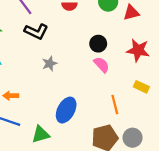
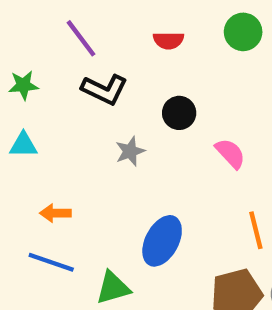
black circle: (98, 44) -> (179, 113), moved

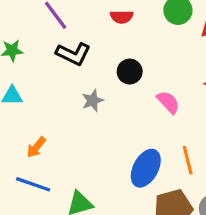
orange arrow: (55, 213) -> (36, 147), turned -50
blue ellipse: (162, 241) -> (146, 168), moved

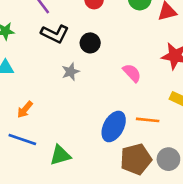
black circle: (130, 72) -> (90, 43), moved
orange line: (188, 160) -> (148, 120), turned -70

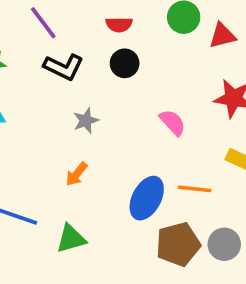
black circle: (90, 43) -> (125, 63), moved
orange arrow: (25, 110) -> (77, 174), moved

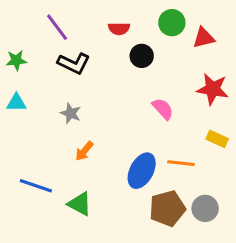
black circle: (125, 63) -> (142, 56), moved
gray star: (86, 121) -> (71, 113), moved, turned -30
green triangle: (71, 239) -> (80, 204), turned 44

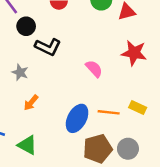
black circle: (142, 56) -> (26, 26), moved
black L-shape: (74, 63) -> (48, 47), moved
yellow rectangle: (217, 139) -> (138, 107), moved

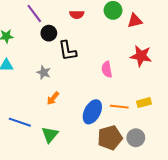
black L-shape: (48, 47) -> (67, 51), turned 55
pink semicircle: (94, 69) -> (107, 69), turned -147
yellow rectangle: (138, 107) -> (144, 103), turned -40
green triangle: (27, 145) -> (50, 135), turned 42

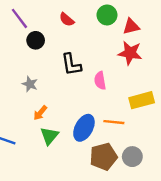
red semicircle: (77, 15) -> (67, 20), turned 40
black L-shape: (67, 51) -> (71, 64), moved
red star: (141, 56) -> (130, 53), moved
yellow rectangle: (144, 103) -> (142, 100), moved, size x1.5
green triangle: (50, 135) -> (49, 136), moved

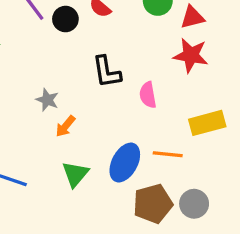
black circle: (36, 40) -> (65, 19), moved
orange arrow: (40, 113) -> (65, 126), moved

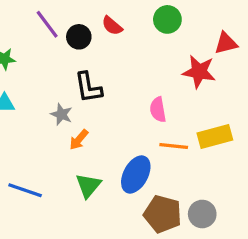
red triangle: (192, 17) -> (226, 43), moved
black L-shape: (107, 72) -> (88, 87), moved
orange line: (168, 154) -> (174, 146), moved
brown pentagon: (153, 204) -> (163, 214), turned 30

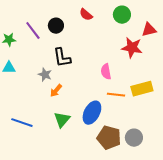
green circle: (167, 19) -> (122, 15), moved
purple line: (47, 24) -> (33, 31), moved
red semicircle: (112, 26) -> (86, 15), moved

